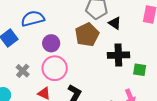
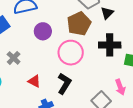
black triangle: (115, 23) -> (107, 13), turned 40
pink circle: (55, 68) -> (71, 53), moved

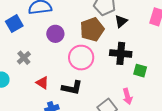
black L-shape: (64, 84) -> (72, 88), turned 65

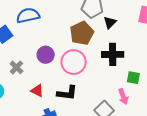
purple circle: (55, 34) -> (46, 55), moved
green square: (140, 71) -> (133, 78), moved

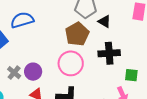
black triangle: (110, 22) -> (104, 21), turned -40
purple circle: (46, 55) -> (33, 72), moved

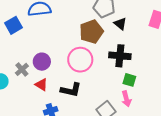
gray cross: (14, 73) -> (22, 69), moved
green square: (131, 75) -> (129, 80), moved

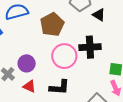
brown pentagon: (91, 32) -> (52, 24), moved
black cross: (120, 56) -> (90, 47), moved

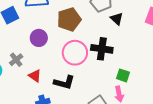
purple circle: (27, 63) -> (39, 38), moved

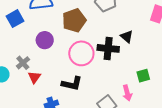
black triangle: (117, 19) -> (127, 37), moved
green square: (123, 75) -> (143, 76), moved, turned -32
red triangle: (35, 76) -> (34, 77), moved, turned 32

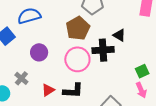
brown pentagon: (74, 20) -> (78, 28), moved
red triangle: (34, 77) -> (48, 90), moved, turned 32
pink arrow: (127, 93) -> (141, 90), moved

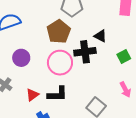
green square: (142, 71) -> (124, 57), moved

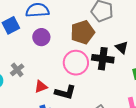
purple circle: (21, 58) -> (41, 37), moved

